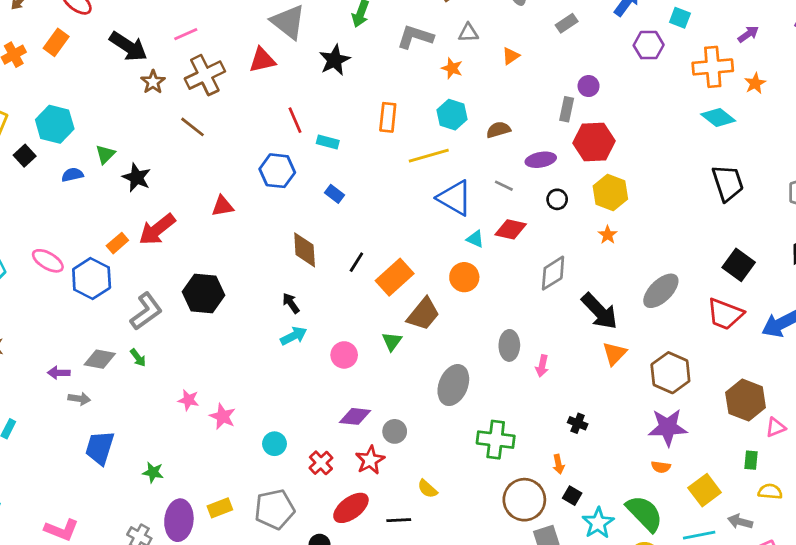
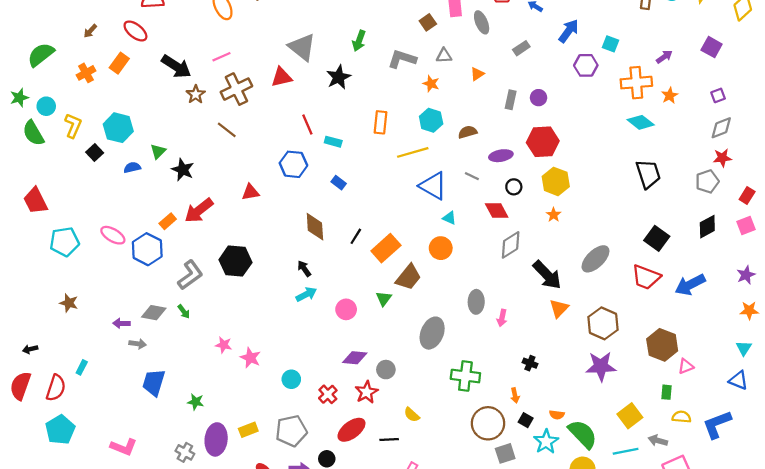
gray rectangle: (567, 109) -> (511, 100), moved
red diamond: (511, 229) -> (497, 210), moved, turned 50
orange semicircle: (661, 467) -> (557, 415), moved

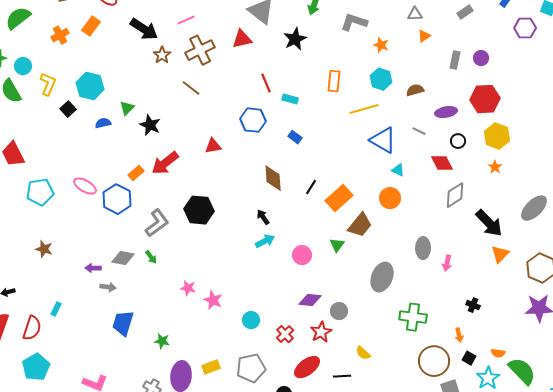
gray triangle: (444, 56) -> (415, 14), moved

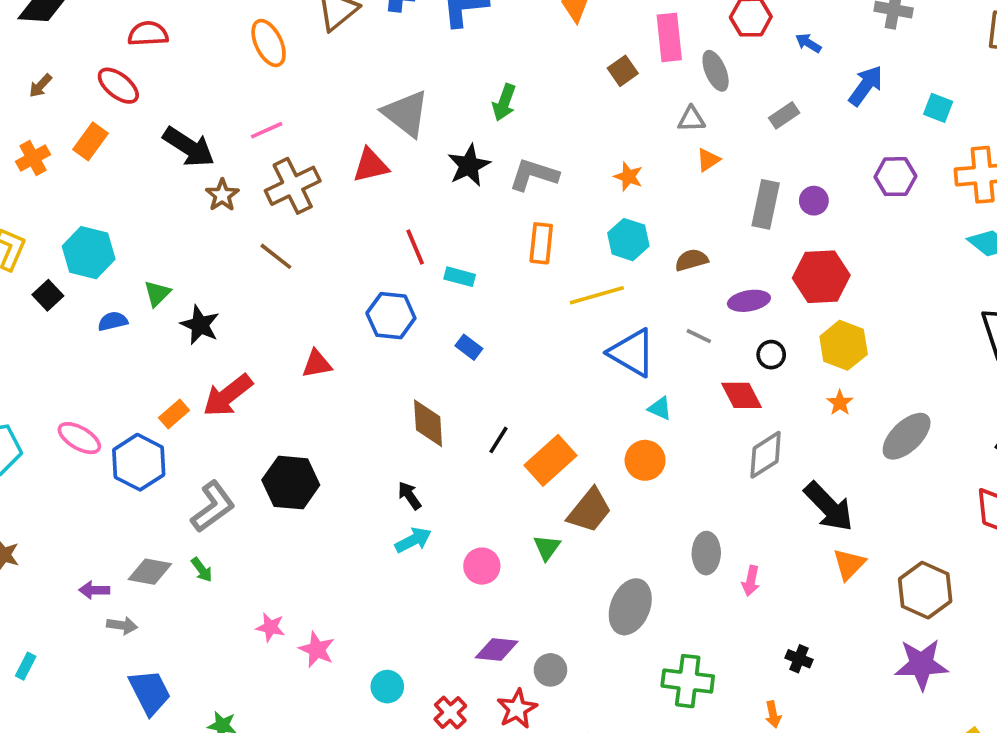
gray L-shape: (354, 22) -> (534, 175), moved
purple hexagon: (525, 28) -> (895, 177), moved
gray rectangle: (455, 60) -> (766, 204), size x1.4
gray ellipse: (534, 208) -> (907, 436), moved
blue trapezoid: (123, 323) -> (150, 692), turned 136

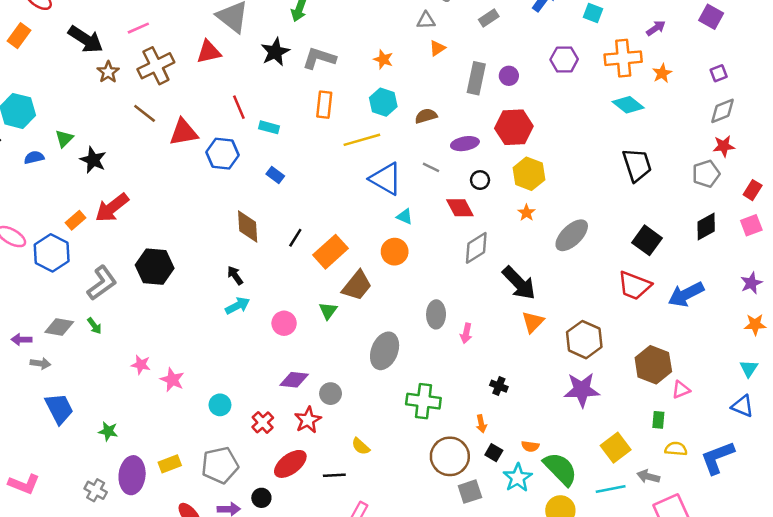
red triangle: (317, 364) -> (184, 132), moved, size x1.4

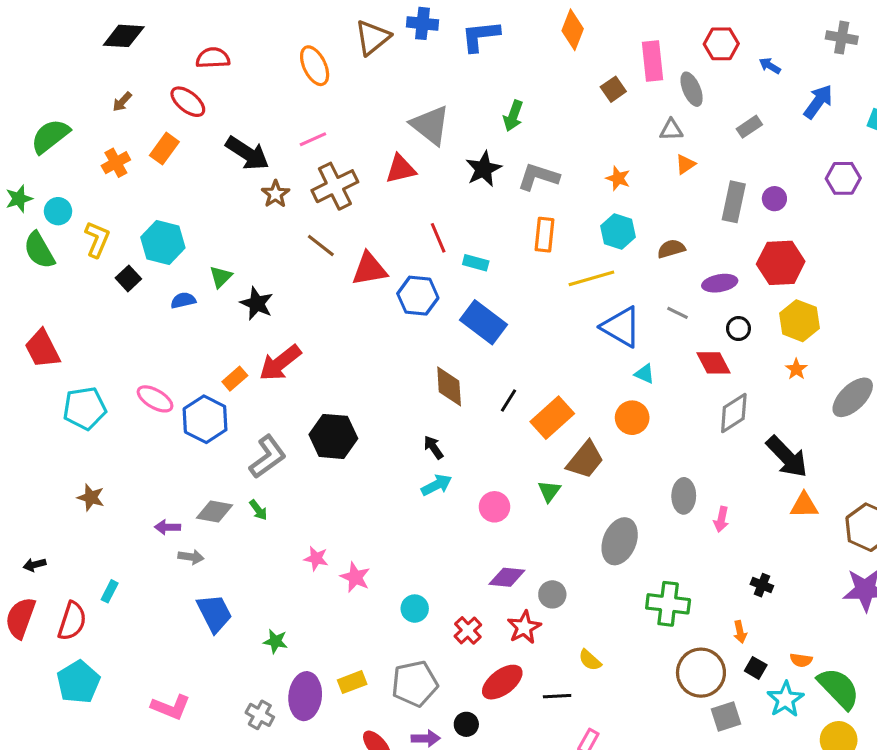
blue rectangle: (275, 175) -> (484, 322), size x2.0
orange triangle: (533, 322) -> (804, 505), turned 45

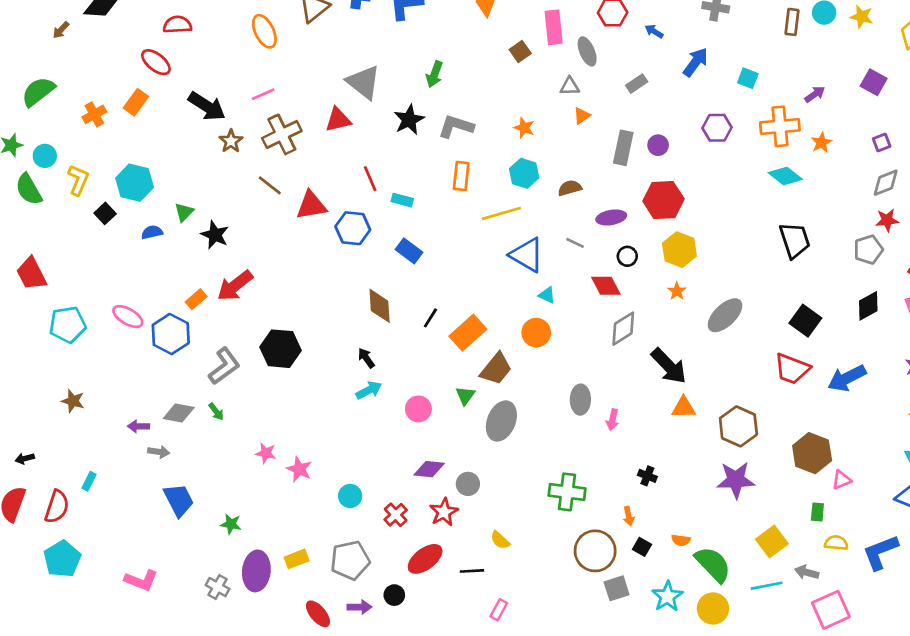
brown arrow: (122, 102) -> (61, 30), moved
blue rectangle: (484, 322) -> (409, 251), size x0.7
gray ellipse: (620, 541) -> (501, 421), moved
cyan star: (785, 699) -> (667, 596), moved

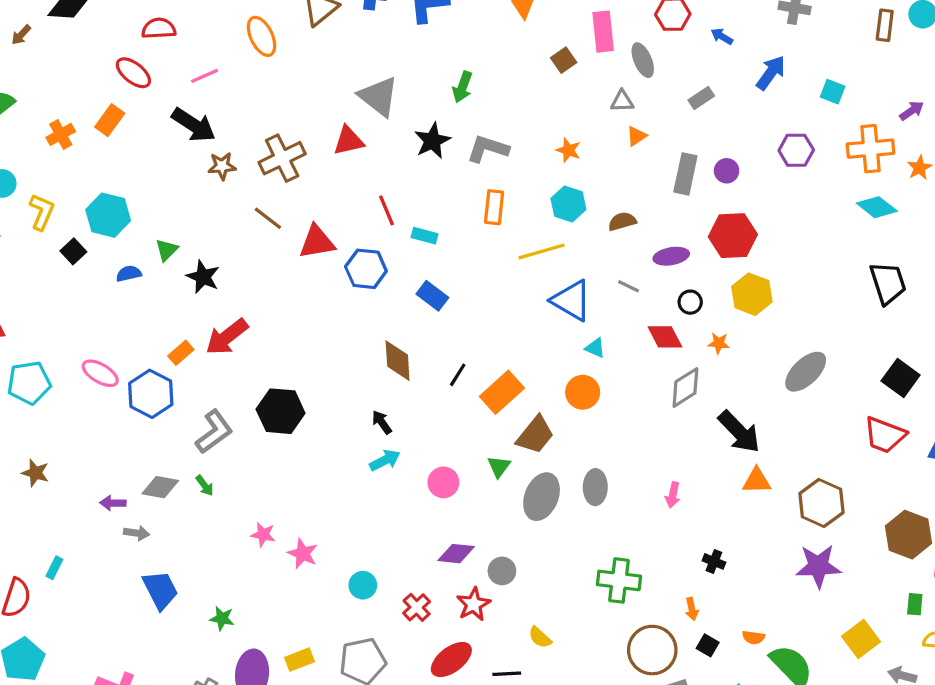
pink line: (263, 94) -> (205, 76), moved
brown star: (231, 141) -> (222, 166), turned 30
orange star: (677, 291) -> (719, 343), moved, turned -30
gray ellipse: (580, 400) -> (595, 487), moved

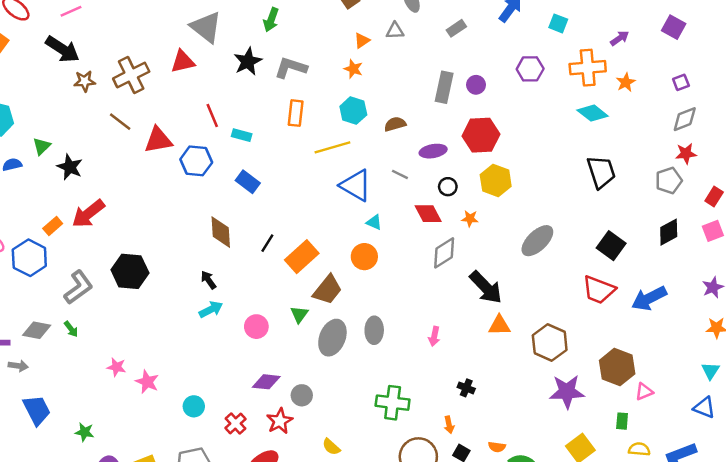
orange triangle: (636, 136) -> (362, 41), moved
purple star: (818, 566) -> (567, 392), moved

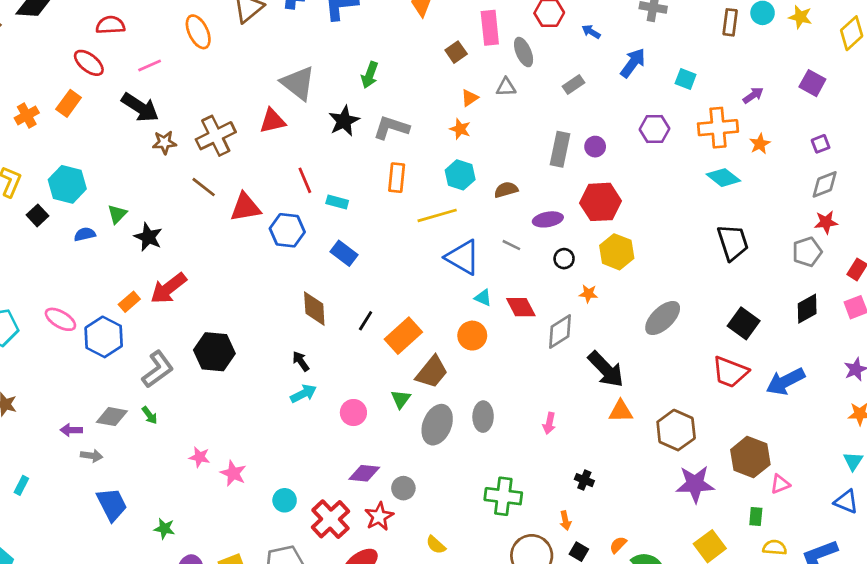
red diamond: (428, 214) -> (521, 307), moved
red cross: (235, 424) -> (330, 519), size x1.6
orange semicircle: (497, 447) -> (618, 545), turned 126

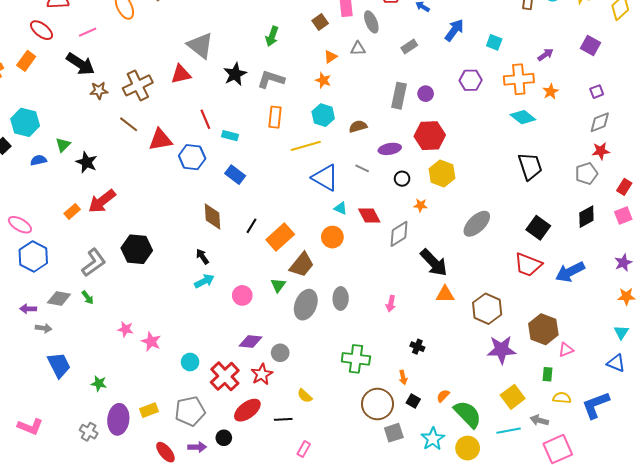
green arrow: (370, 75) -> (272, 36), moved
blue hexagon: (104, 337) -> (33, 256), moved

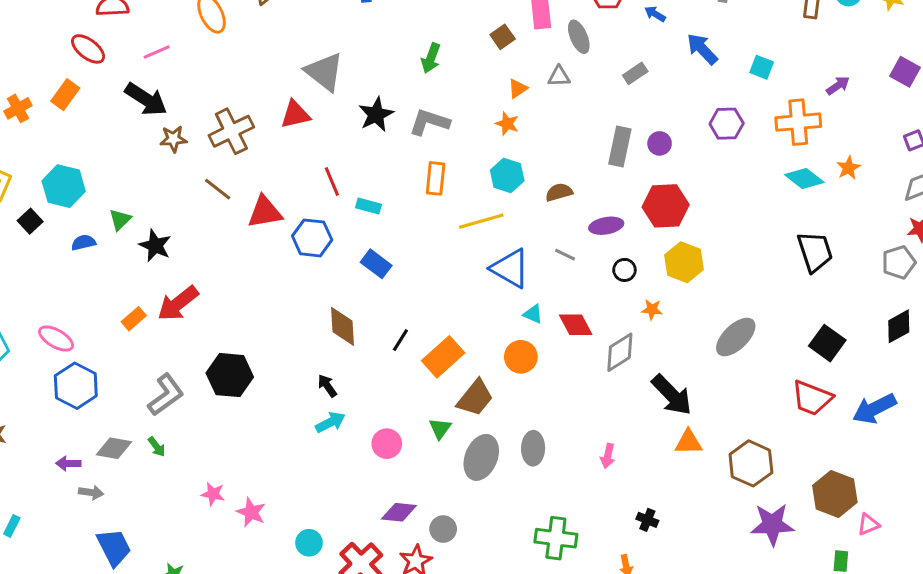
blue arrow: (454, 30) -> (702, 49), turned -80
orange star: (551, 92) -> (849, 168), moved

